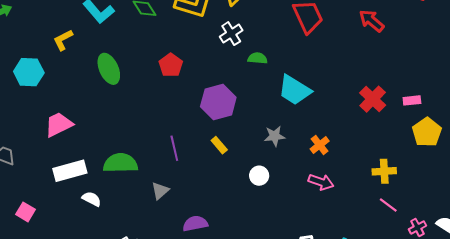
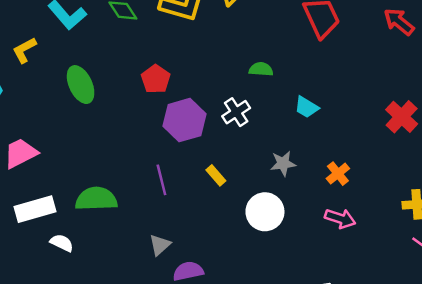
white cross: (231, 34) -> (236, 112), moved
cyan trapezoid: (295, 90) -> (306, 107), size x0.6
purple hexagon: (218, 102) -> (184, 120), moved
white circle: (259, 176) -> (265, 212), size x1.6
gray triangle: (160, 191) -> (160, 245), moved

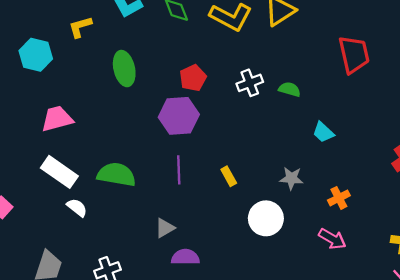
white cross: (236, 112) -> (250, 83), moved
purple hexagon: (184, 120) -> (179, 116), moved
white rectangle: (35, 209) -> (59, 172), turned 39

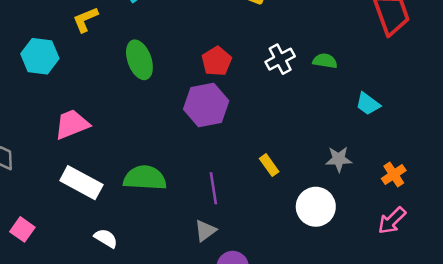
purple line: (179, 170) -> (213, 188), moved
white semicircle: (77, 208) -> (106, 238), moved
pink arrow: (332, 239) -> (392, 221), turned 112

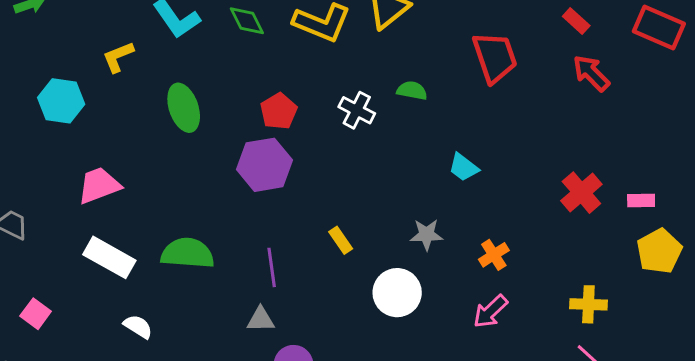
white cross: (280, 59) -> (357, 110), turned -36
green semicircle: (325, 61) -> (412, 91), moved
gray triangle: (205, 231) -> (261, 319), turned 35

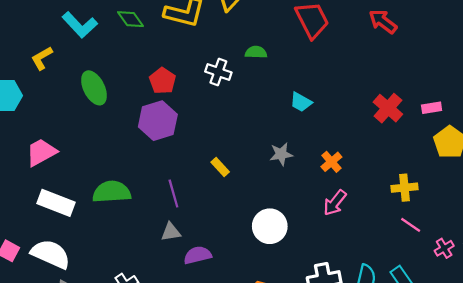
white circle: (397, 293) -> (270, 226), moved
white semicircle: (138, 326) -> (51, 254), moved, size x1.8

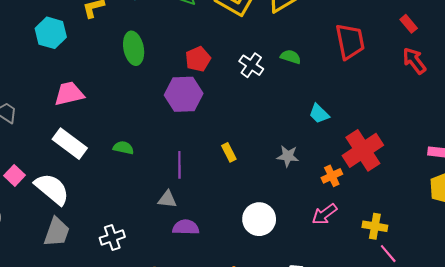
red cross: (388, 108) -> (363, 150), moved, size x1.4
yellow cross: (404, 188) -> (375, 226), moved
green semicircle: (112, 192) -> (123, 148), size x0.6

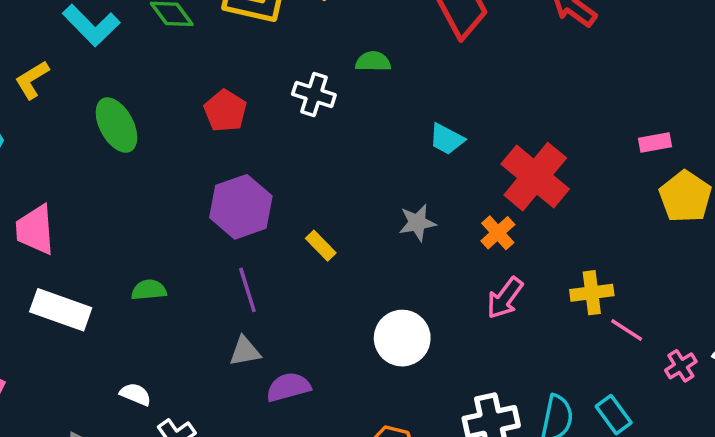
pink trapezoid: (69, 94) -> (35, 230), turned -64
purple hexagon: (184, 94) -> (241, 207), moved
white semicircle: (52, 189) -> (135, 394), moved, size x0.5

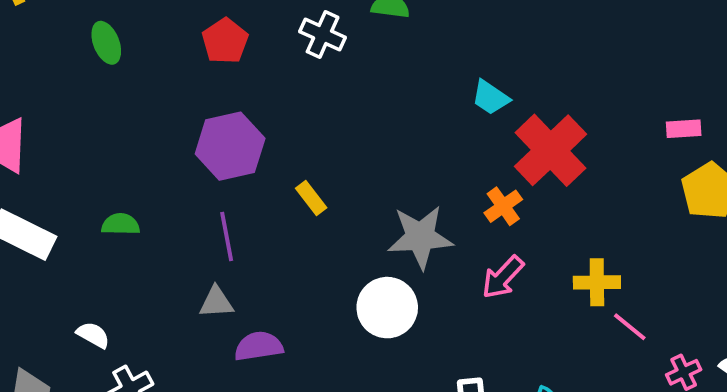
green ellipse: (116, 125) -> (106, 43), size x0.7
cyan trapezoid: (447, 139) -> (490, 98), moved
gray star: (417, 223) -> (420, 237), moved, size x1.6

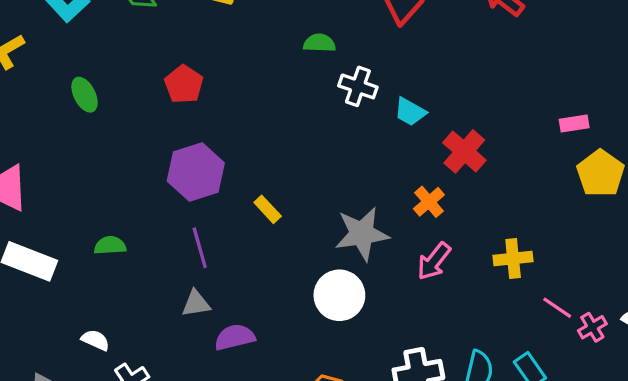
white cross: (323, 34) -> (358, 86), moved
red cross: (550, 150) -> (464, 151), size x0.7
pink line: (630, 327) -> (557, 308), moved

